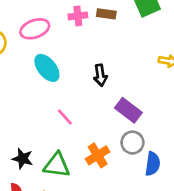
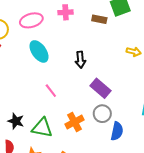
brown rectangle: (106, 14) -> (99, 19), moved

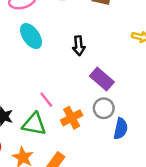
pink line: (51, 91) -> (46, 100), moved

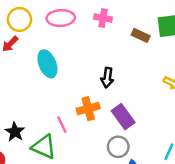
cyan ellipse: (31, 36) -> (47, 64), moved
orange cross: (72, 118) -> (88, 109), moved

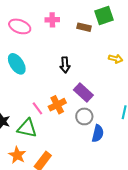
pink ellipse: (61, 18) -> (20, 26), turned 35
orange cross: (88, 109) -> (57, 105), moved

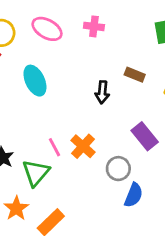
brown rectangle: (84, 27) -> (135, 75), moved
purple rectangle: (83, 92) -> (145, 136), moved
orange cross: (57, 105) -> (83, 146), turned -30
green triangle: (27, 128) -> (36, 173), turned 50

